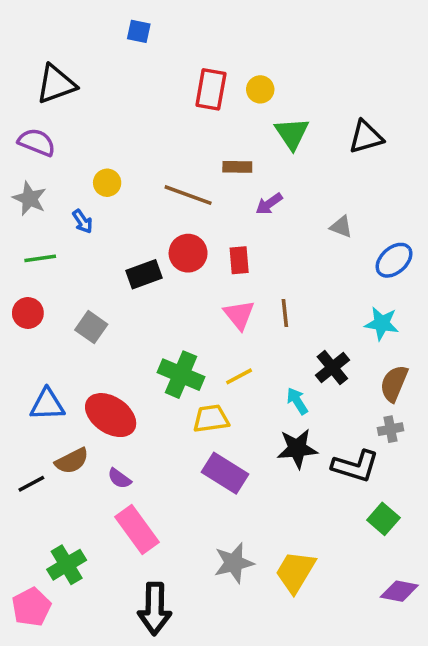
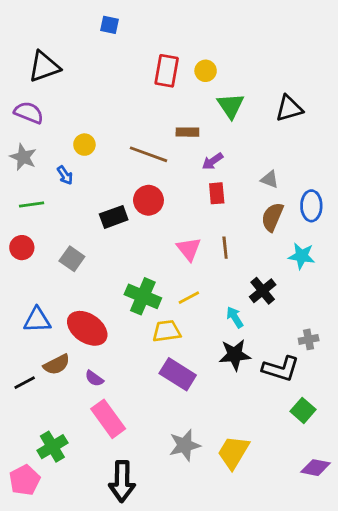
red rectangle: (239, 260) -> (217, 193), moved
blue ellipse: (394, 260) -> (311, 206), turned -48
brown semicircle: (394, 383) -> (272, 217), moved

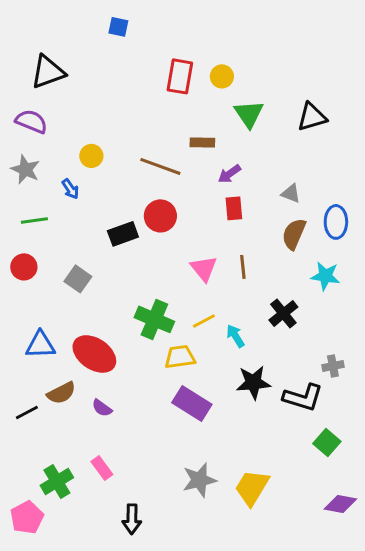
cyan arrow: (235, 317) -> (235, 336), moved
pink rectangle: (108, 419) -> (102, 468), moved, size x0.6
black arrow: (122, 481) -> (132, 519), size x0.7

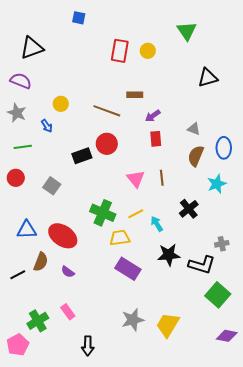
green triangle: (249, 114) -> (187, 31), moved
cyan star: (325, 276) -> (217, 184), turned -30
brown semicircle: (61, 393) -> (41, 262), turned -42
green square: (327, 442) -> (218, 295), size x1.4

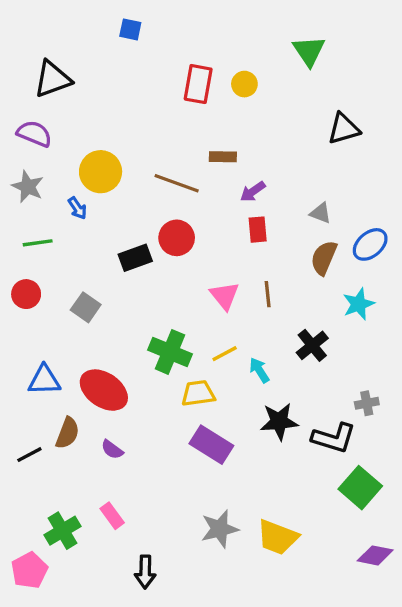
yellow circle: (61, 104) -> (101, 172), size x1.6
blue ellipse: (224, 148) -> (370, 244), turned 50
yellow trapezoid: (168, 325) -> (278, 537), turned -100

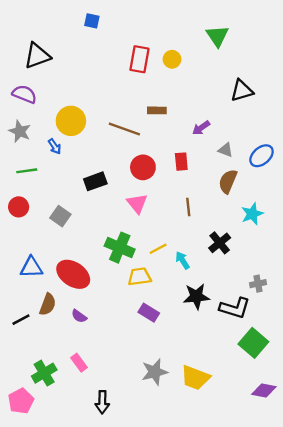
purple arrow: (253, 192) -> (201, 128), moved
red circle: (177, 238) -> (143, 167), moved
blue ellipse: (370, 244) -> (262, 156), moved
pink triangle: (225, 296) -> (137, 203), moved
purple rectangle: (211, 445) -> (149, 313), size x0.7

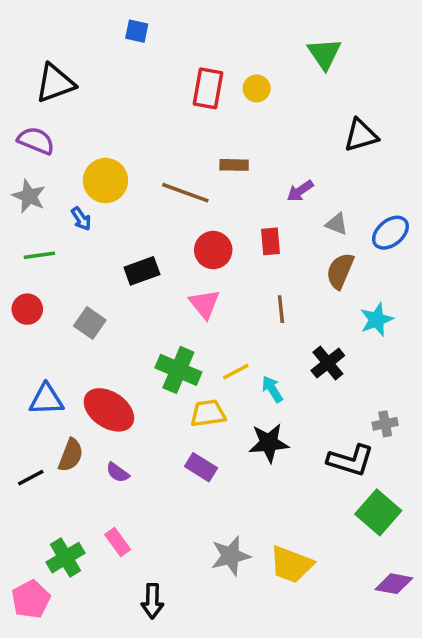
black star: (196, 296) -> (269, 443), moved
purple rectangle: (149, 313) -> (201, 467), moved

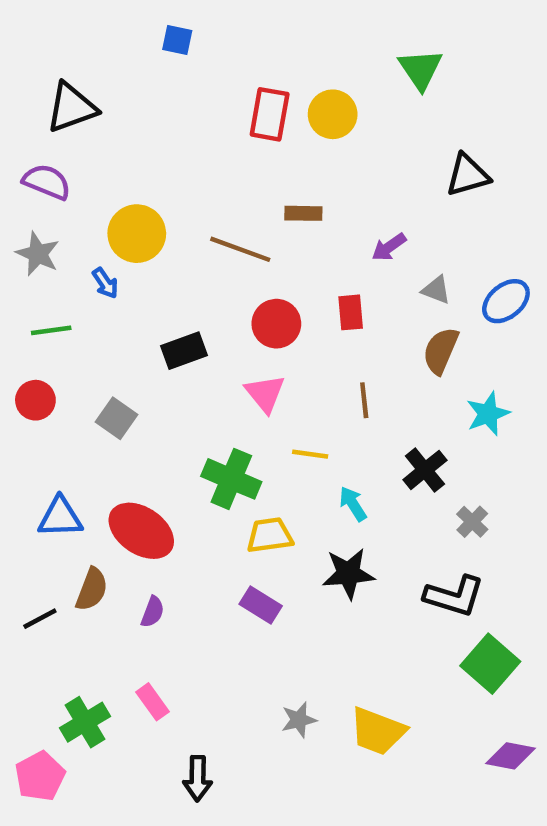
yellow circle: (257, 88) -> (333, 114), size x1.4
yellow line: (236, 372) -> (310, 454), moved, turned 36
gray cross: (385, 424) -> (472, 522), moved, turned -35
purple semicircle: (118, 472) -> (153, 612), turned -105
gray star: (231, 556) -> (299, 720), size x0.7

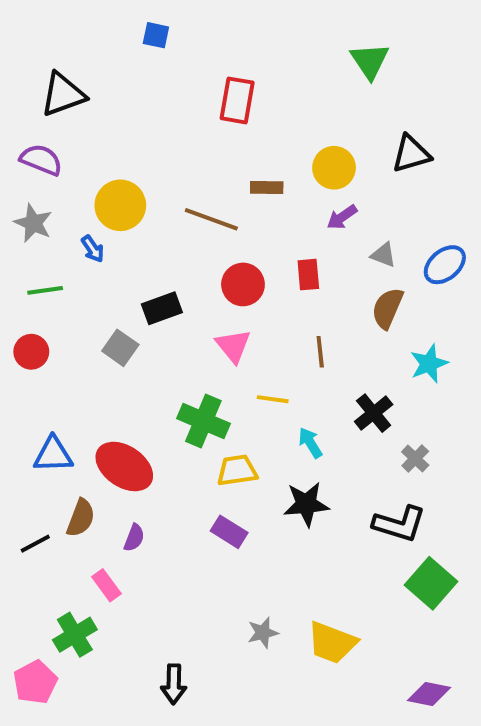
yellow circle: (333, 114) -> (334, 168), moved
gray square: (116, 418) -> (120, 348), moved
pink rectangle: (153, 702) -> (106, 585), moved
purple diamond: (510, 756) -> (429, 694), moved

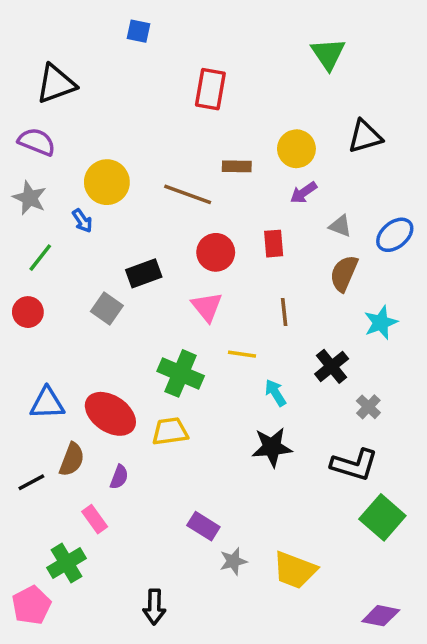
green line: (45, 290) -> (40, 258), turned -44
yellow trapezoid: (237, 470) -> (170, 431), moved
purple rectangle: (229, 532) -> (203, 526), moved

